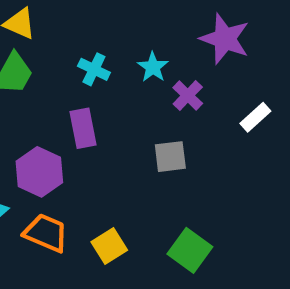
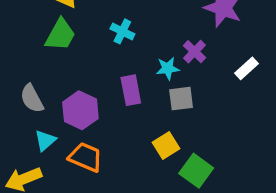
cyan star: (153, 67) -> (168, 68), moved, turned 30
purple rectangle: (83, 128) -> (131, 90), moved
yellow square: (109, 246) -> (166, 145), moved

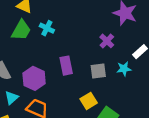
cyan cross: (122, 31) -> (47, 28), moved
cyan star: (168, 68) -> (124, 69), moved

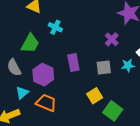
green trapezoid: (21, 30) -> (30, 43), moved

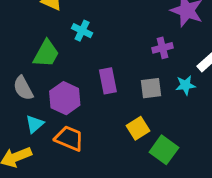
purple cross: (112, 39) -> (162, 48), turned 32

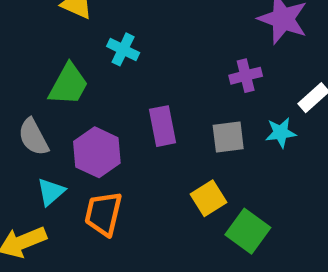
orange trapezoid: (69, 138) -> (103, 214), turned -100

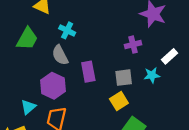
green trapezoid: (68, 84) -> (27, 39), moved
gray semicircle: (33, 137) -> (60, 55), moved
yellow square: (208, 198) -> (119, 101), moved

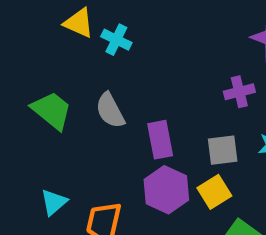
cyan cross: (67, 30) -> (116, 40), moved
green trapezoid: (27, 39) -> (52, 110), moved, turned -80
purple hexagon: (53, 86) -> (166, 190), moved

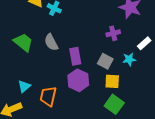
gray square: (223, 150) -> (105, 61), turned 35
yellow square: (214, 192) -> (112, 81), moved, turned 35

